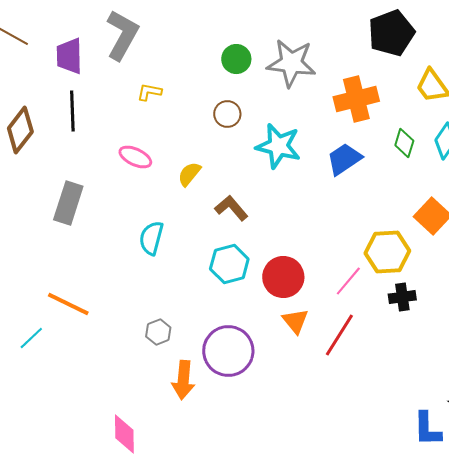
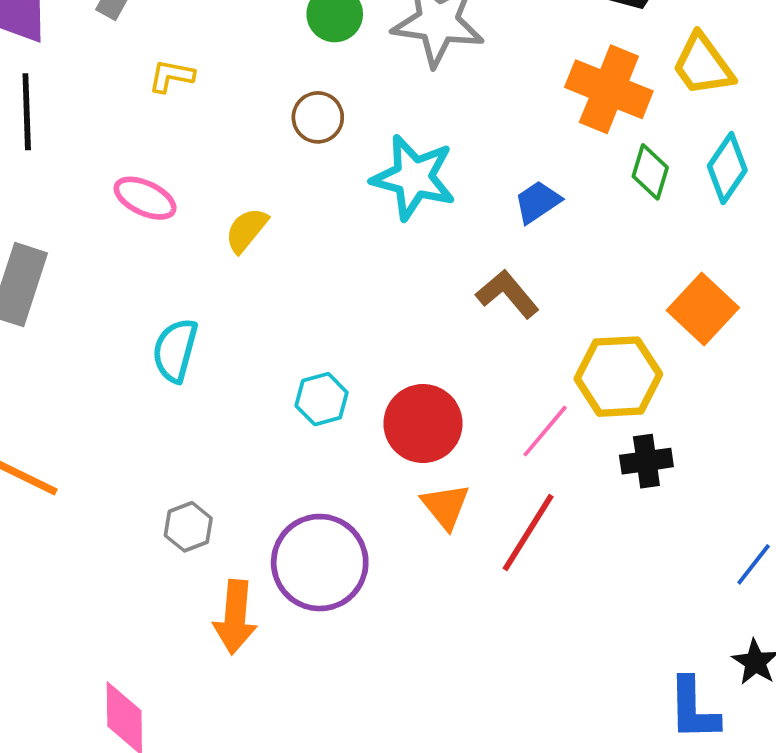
orange cross: (356, 99) -> (609, 89), moved, turned 36
blue trapezoid: (344, 159) -> (538, 202), size x0.7
brown L-shape: (231, 208) -> (508, 294), moved
cyan hexagon: (229, 264) -> (322, 399), size x0.7

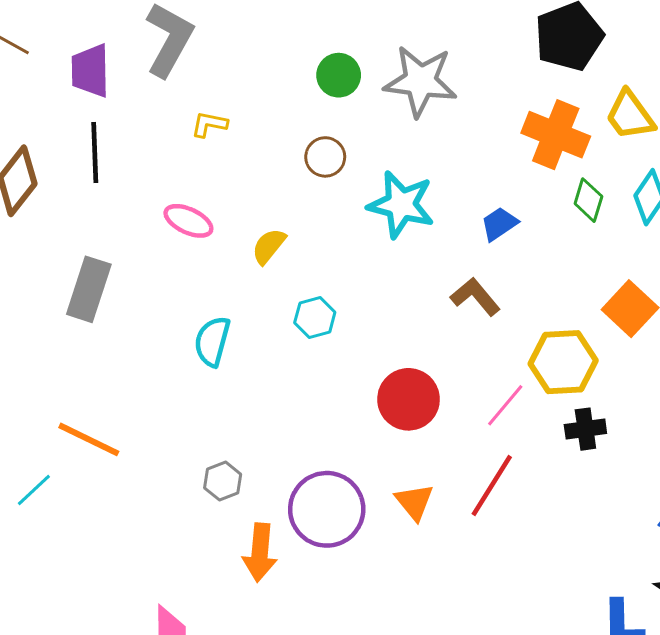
cyan hexagon: (322, 399) -> (315, 318), moved
orange triangle: (446, 506) -> (414, 502), moved

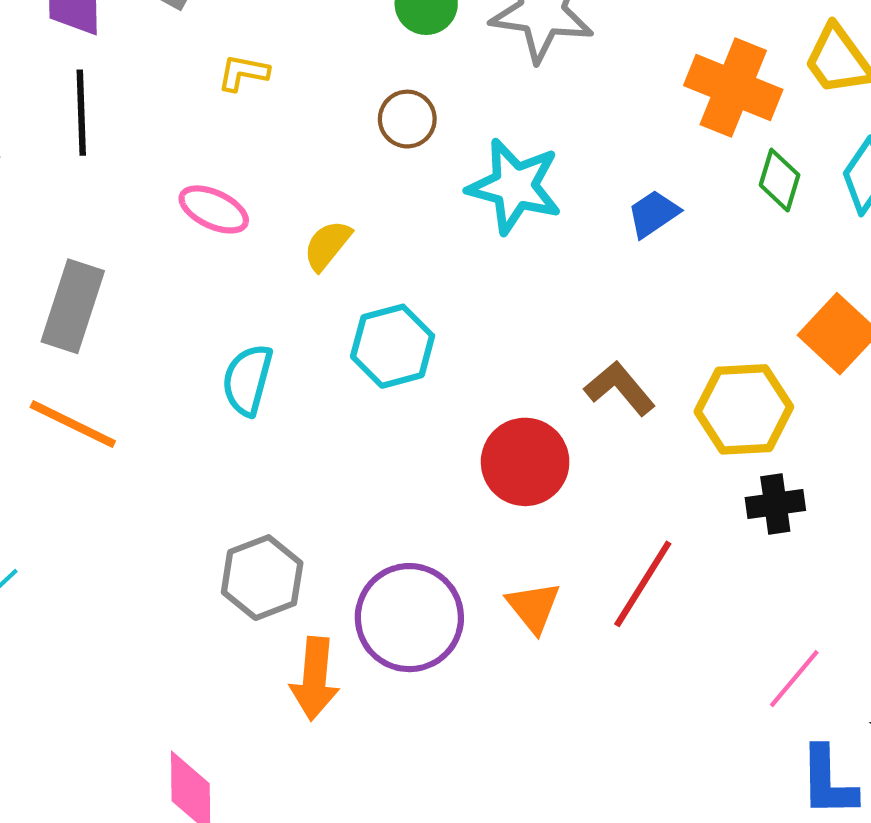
brown L-shape: (475, 297) -> (620, 388), moved
cyan hexagon: (315, 318) -> (393, 346), size x1.4
pink line: (505, 405) -> (794, 679), moved
orange line: (89, 439) -> (73, 424), moved
gray hexagon: (223, 481) -> (262, 578), size x1.5

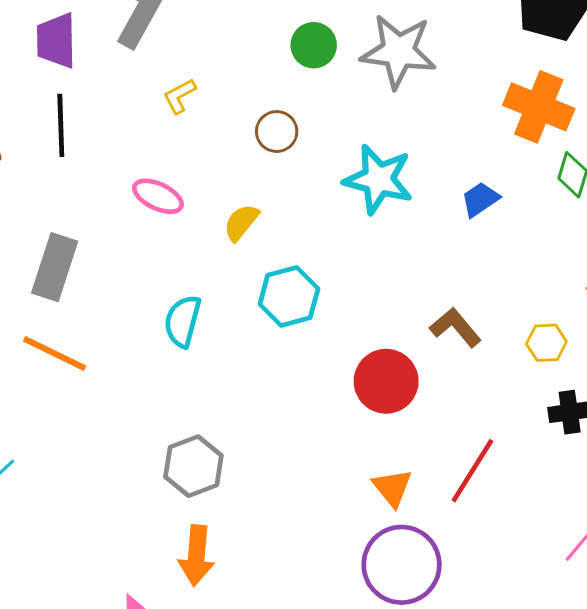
yellow L-shape: (243, 73) -> (180, 96), turned -39
brown circle: (407, 119) -> (277, 132), moved
yellow hexagon: (744, 409) -> (546, 343), size x0.6
purple circle: (409, 618) -> (402, 565), moved
orange arrow: (315, 679) -> (196, 556), moved

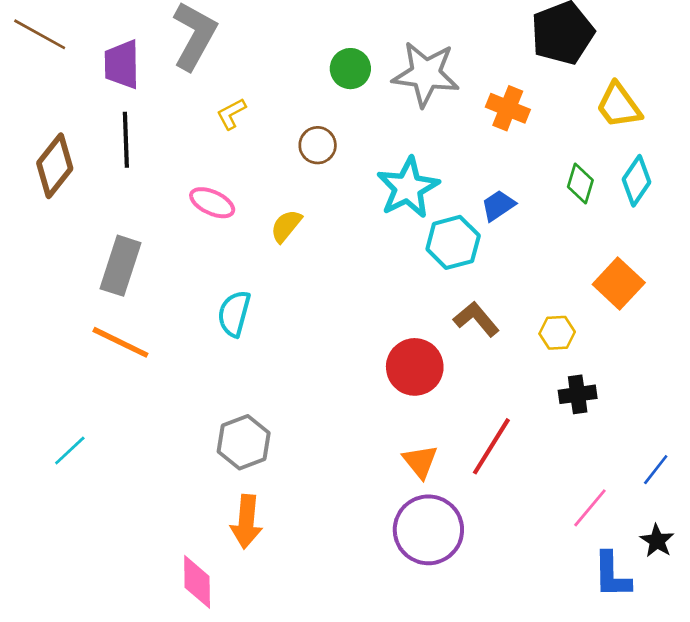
orange cross: (539, 107) -> (508, 108), moved, size x0.7
cyan star: (378, 179) -> (408, 188), turned 30
cyan hexagon: (289, 296) -> (453, 242), moved

